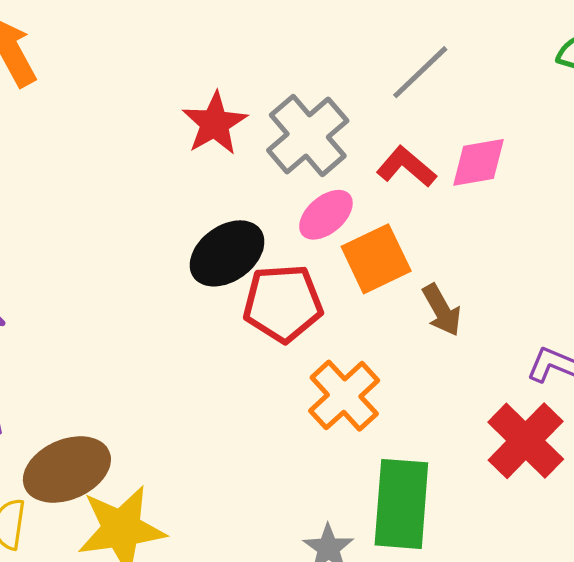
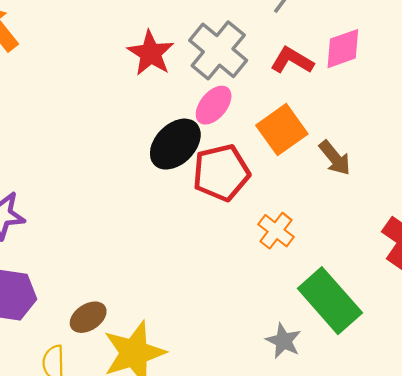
pink ellipse: (326, 215) -> (214, 105), moved
orange cross: (344, 396) -> (276, 231), size x0.7
brown ellipse: (67, 469) -> (88, 317), size x0.6
green rectangle: (401, 504) -> (330, 301), turned -36

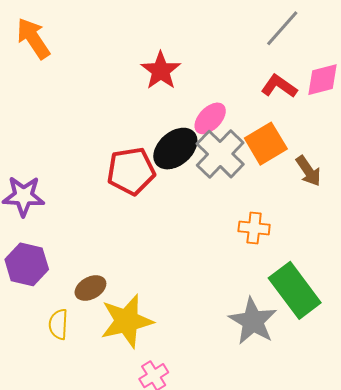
gray cross: (218, 50) -> (220, 154), moved
red pentagon: (221, 173) -> (131, 171), moved
orange cross: (276, 231) -> (254, 228), turned -36
gray star: (283, 341) -> (253, 321), size x1.6

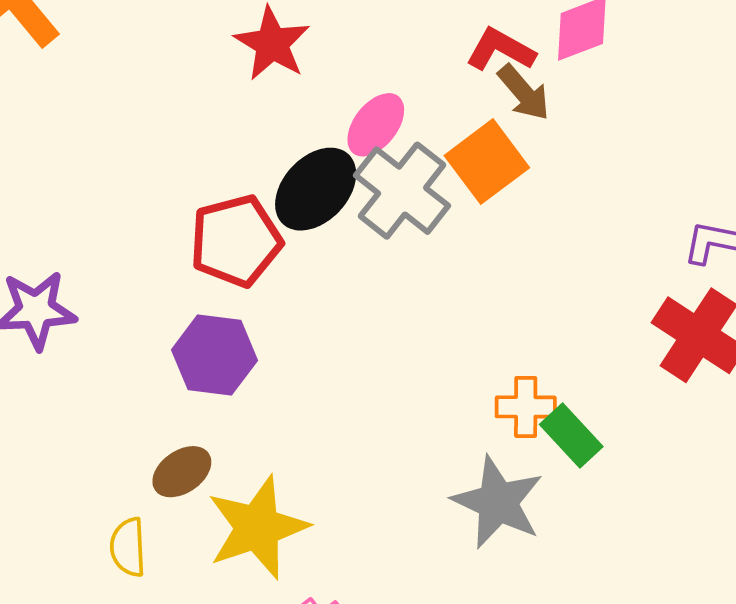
brown arrow: (308, 171) -> (524, 93), moved
orange cross: (254, 228) -> (526, 407), moved
purple hexagon: (27, 264) -> (214, 355), moved
green rectangle: (295, 290) -> (571, 435), size x0.6

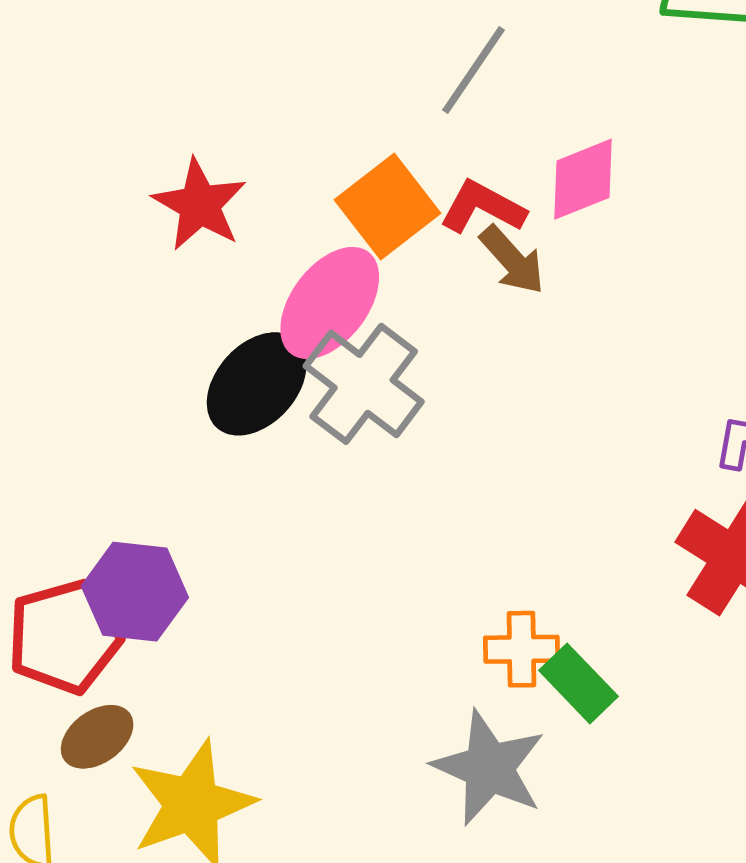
pink ellipse: (376, 125) -> (330, 303), size x1.4
orange square: (487, 162) -> (388, 206), moved
red pentagon: (236, 241) -> (64, 637), moved

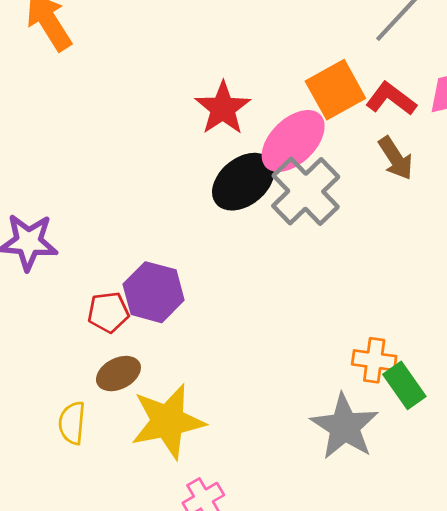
red star: (200, 205) -> (223, 108), moved
brown arrow: (512, 260) -> (396, 158), moved
red pentagon: (64, 637) -> (108, 312), size x0.6

